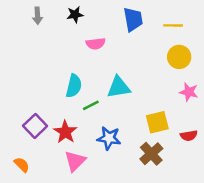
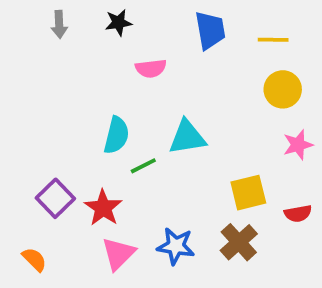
pink star: (189, 92) -> (298, 145), turned -30
blue star: (109, 138) -> (176, 246), moved

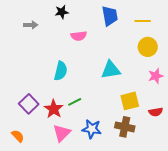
gray arrow: (59, 24) -> (31, 25), moved, turned -88
cyan triangle: (187, 137) -> (111, 70), moved
green line: (143, 166) -> (75, 102), moved
brown cross: (239, 242) -> (125, 127), turned -36

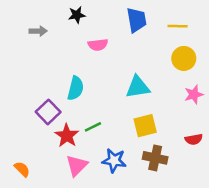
yellow square: (130, 101) -> (145, 126), moved
purple square: (29, 104) -> (48, 112), moved

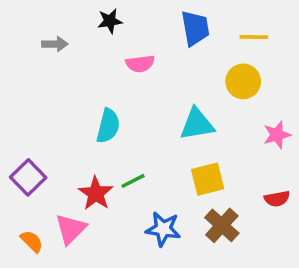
yellow circle: (184, 58) -> (243, 81), moved
purple square: (48, 112) -> (28, 177), moved
brown cross: (155, 158) -> (222, 225), turned 30
pink triangle: (77, 165) -> (71, 229), moved

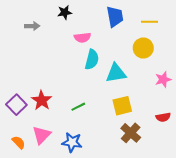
cyan semicircle: (108, 126) -> (92, 60), moved
red star: (96, 193) -> (42, 100), moved
blue star: (163, 229) -> (72, 142), moved

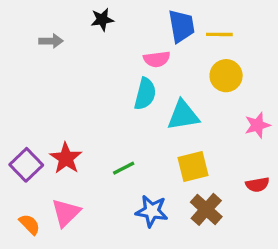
yellow line: (150, 22) -> (219, 34), moved
pink semicircle: (82, 38) -> (157, 59), moved
blue star: (72, 142) -> (152, 211), moved

